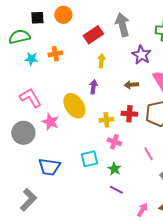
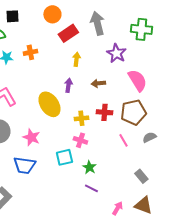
orange circle: (63, 15) -> (52, 14), moved
brown arrow: (131, 85) -> (98, 83), moved
pink star: (50, 122) -> (31, 137), moved
pink cross: (114, 142) -> (80, 140), moved
pink line: (148, 154) -> (123, 140), moved

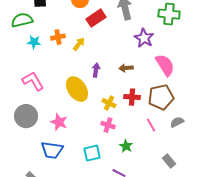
yellow arrow: (76, 59) -> (79, 44), moved, turned 32
yellow cross: (81, 118) -> (109, 103), turned 32
cyan square: (64, 157) -> (92, 153), moved
green star: (89, 167) -> (126, 146), moved

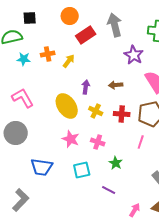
yellow cross: (109, 103) -> (96, 111), moved
pink star: (59, 122) -> (71, 139), moved
pink line: (151, 125) -> (141, 142), turned 48

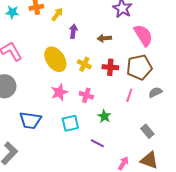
purple arrow: (86, 87) -> (73, 31), moved
pink star: (71, 139) -> (59, 92), turned 30

